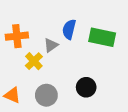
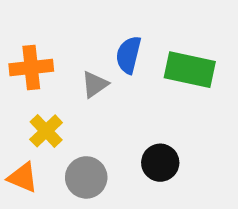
yellow cross: (34, 61) -> (46, 131), moved

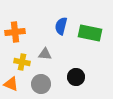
gray triangle: (95, 84) -> (45, 54), moved, turned 40
yellow cross: (46, 131) -> (22, 62), turned -35

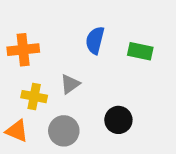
green rectangle: (90, 33) -> (140, 51), size x0.7
gray triangle: (45, 54) -> (70, 84), turned -40

